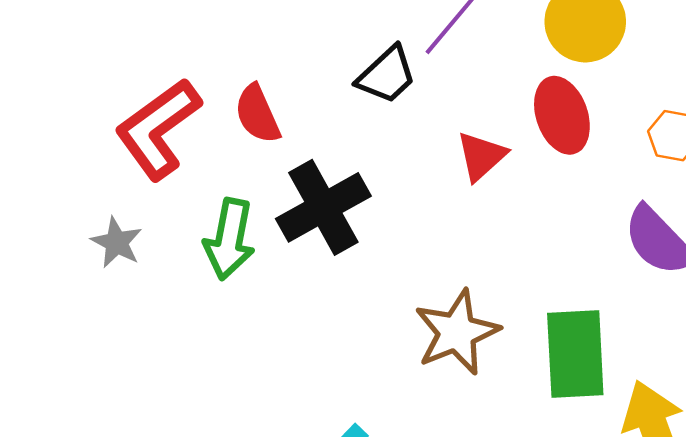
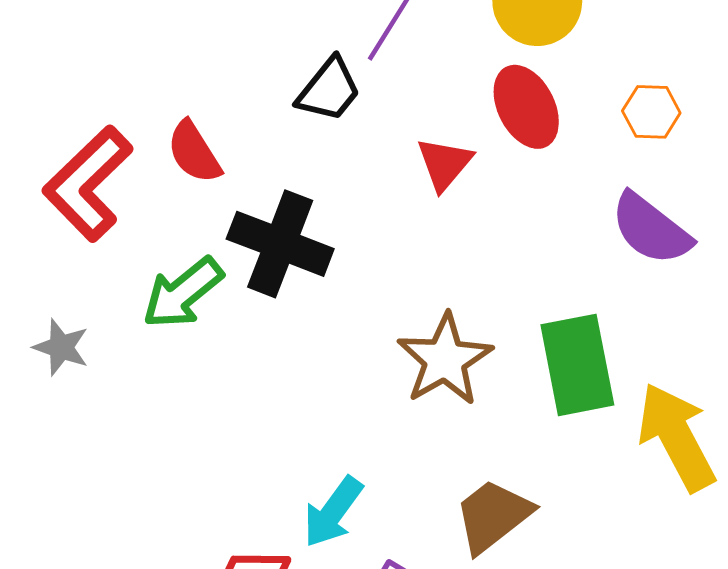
black cross: (323, 207) -> (280, 244), turned -32
green arrow: (229, 239) -> (183, 293), turned 48
gray star: (117, 242) -> (61, 347), moved

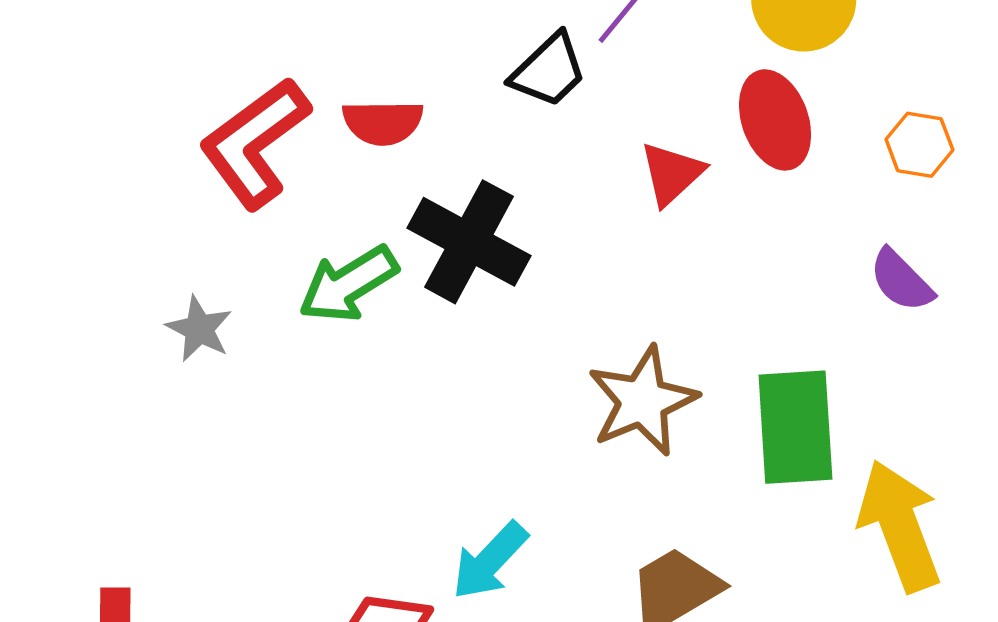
red semicircle: (194, 152) -> (383, 122), turned -66
purple semicircle: (651, 229) -> (901, 280), size x0.7

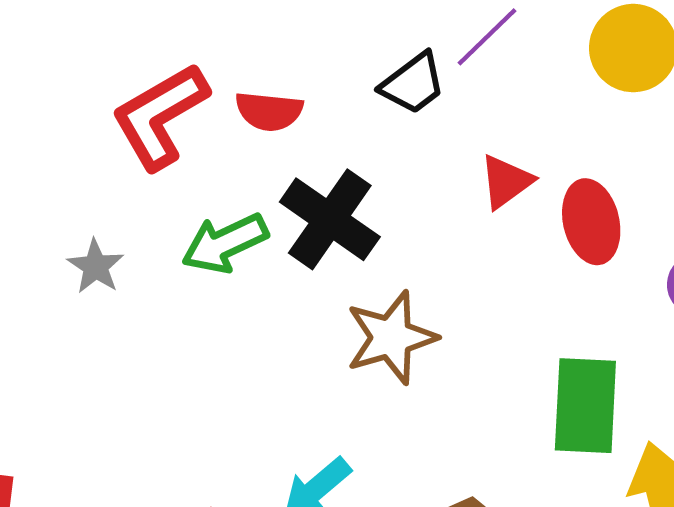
red ellipse: (775, 120) -> (591, 222), moved
brown star: (643, 401) -> (391, 338), moved

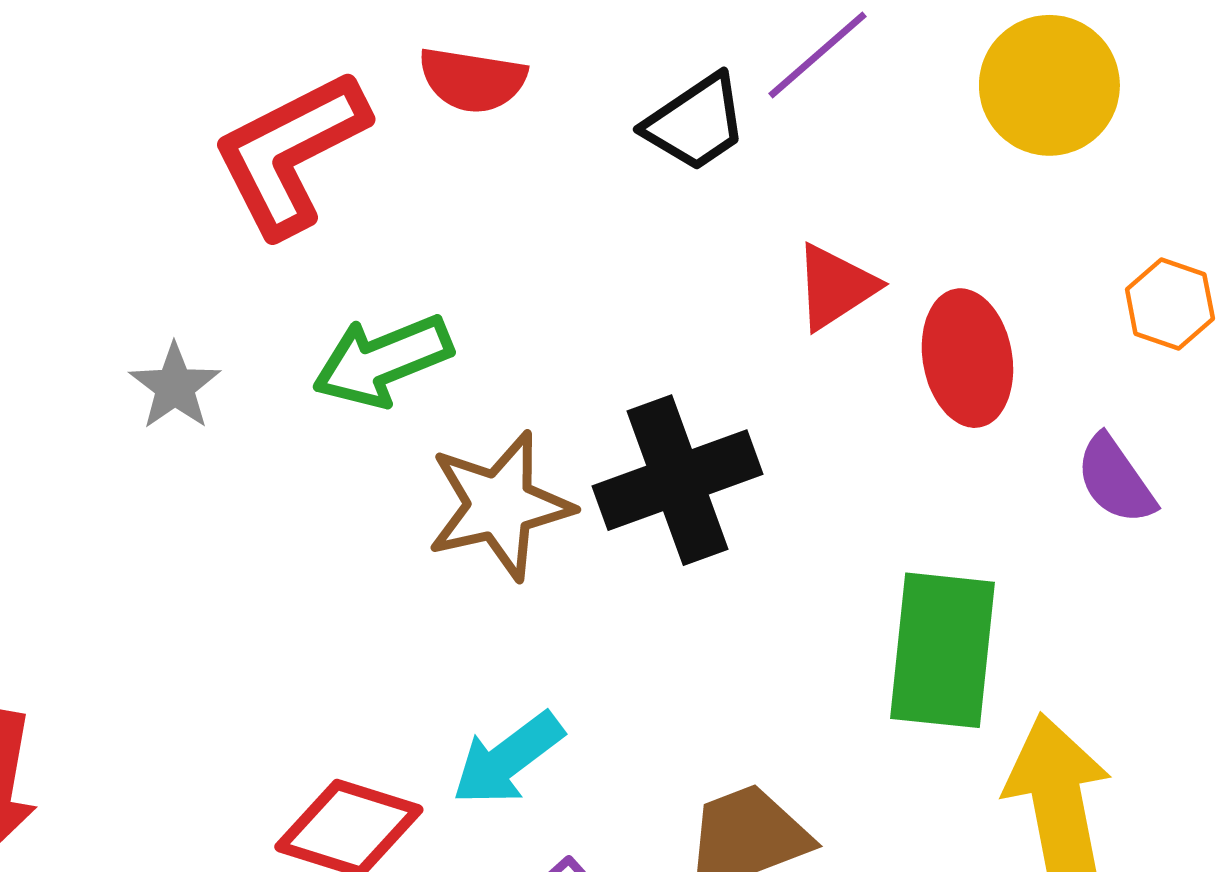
red semicircle: (269, 111) -> (472, 80), moved
black cross: (330, 219) -> (678, 480), moved, turned 32
brown star: (391, 338) -> (500, 506), moved

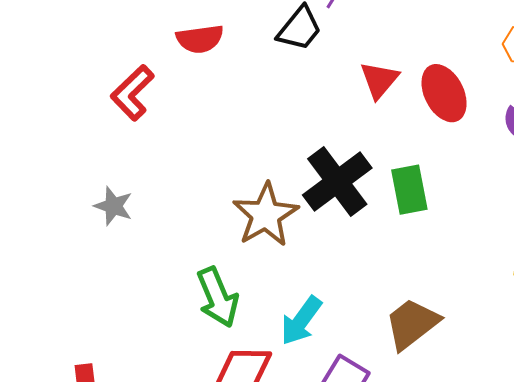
red L-shape: (290, 153) -> (132, 93), size x0.7
green arrow: (383, 361) -> (218, 297), moved, turned -74
green rectangle: (942, 650) -> (409, 190), moved, size x0.7

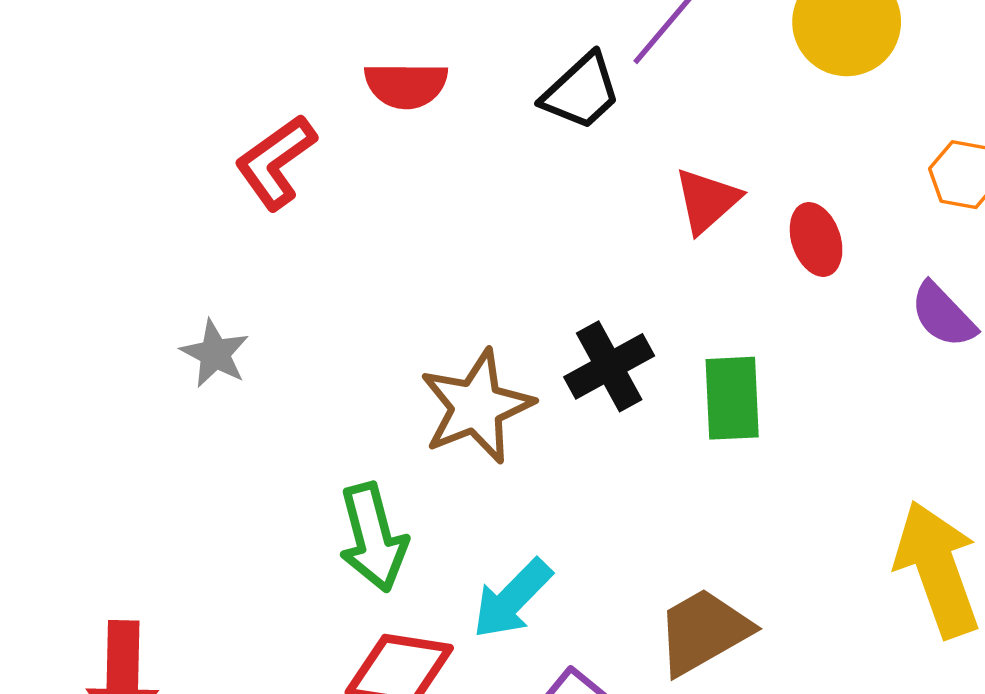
red ellipse: (444, 93) -> (816, 239), size x0.7
black cross: (337, 182) -> (609, 366), size x0.7

